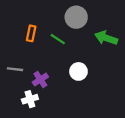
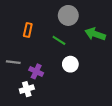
green line: (58, 39) -> (59, 40), moved
purple cross: (40, 80) -> (36, 71), turned -32

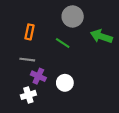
gray line: (13, 62) -> (27, 60), moved
white circle: (70, 64) -> (65, 83), moved

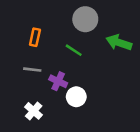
purple cross: (38, 76) -> (58, 81), moved
white cross: (28, 95) -> (34, 111), turned -32

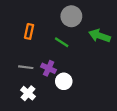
gray line: (32, 70) -> (26, 67), moved

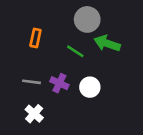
green arrow: (100, 36) -> (107, 43), moved
white circle: (64, 81) -> (90, 87), moved

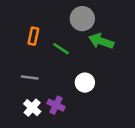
green line: (75, 51) -> (61, 49), moved
purple cross: (59, 83) -> (56, 105), moved

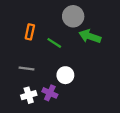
white circle: (85, 83) -> (65, 75), moved
white cross: (32, 108) -> (29, 95), turned 32

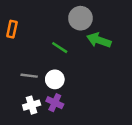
orange rectangle: (30, 32) -> (12, 29), moved
white circle: (65, 75) -> (55, 79), moved

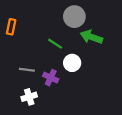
white circle: (55, 79) -> (72, 63), moved
purple cross: (55, 103) -> (51, 78), moved

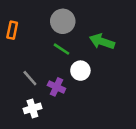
gray circle: (74, 17) -> (63, 21), moved
gray line: (27, 70) -> (30, 78), turned 42

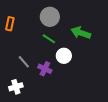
white cross: (32, 108) -> (16, 87), moved

